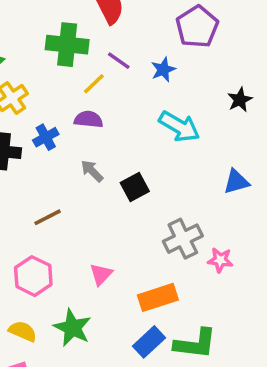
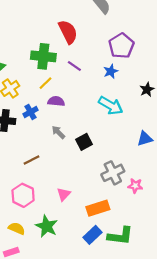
blue star: (163, 70) -> (111, 71), moved
yellow line: (94, 84) -> (45, 83), moved

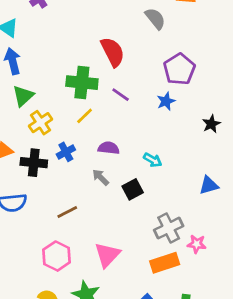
purple semicircle: (56, 101) -> (109, 148), moved
cyan arrow: (111, 106) -> (153, 160), moved, size x0.6
pink triangle: (64, 194) -> (107, 255), size x1.5
orange rectangle: (98, 208) -> (165, 263), moved

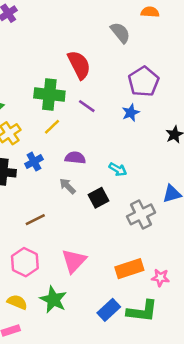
gray cross: (169, 228) -> (141, 214), moved
pink star: (197, 244) -> (160, 278), moved

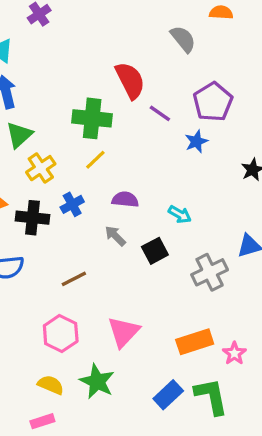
purple line: (87, 106) -> (160, 113), moved
pink star: (160, 278) -> (234, 353), turned 30
green L-shape: (142, 311) -> (211, 396), turned -108

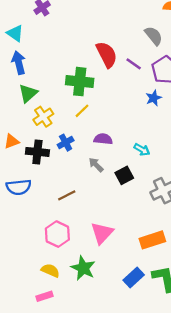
gray semicircle: (183, 39) -> (154, 36), moved
purple line: (160, 113) -> (134, 64), moved

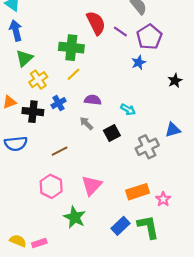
yellow semicircle: (50, 270) -> (18, 241), moved

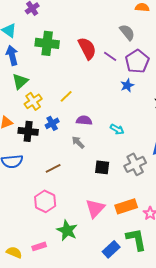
green cross: (71, 48) -> (47, 43), moved
black square: (112, 133) -> (102, 167), moved, turned 35
pink triangle: (92, 185) -> (95, 208), moved
blue rectangle: (120, 226) -> (111, 249), moved
pink rectangle: (39, 243) -> (39, 246), moved

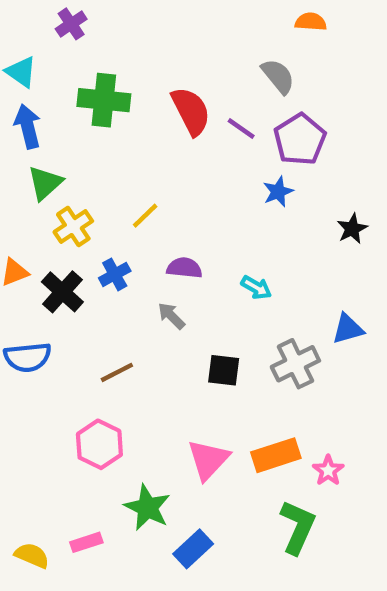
black cross: (28, 131) -> (62, 292), turned 36
green L-shape: (136, 239) -> (298, 527), turned 35
blue rectangle: (111, 249) -> (193, 549), moved

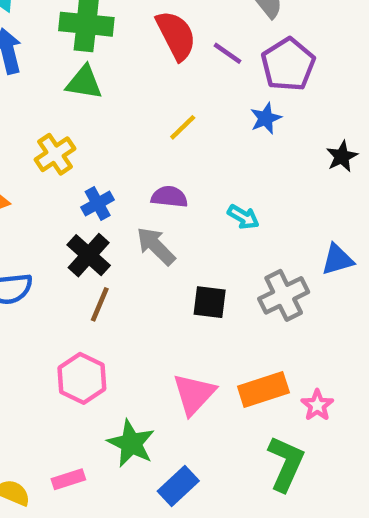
green triangle: (45, 183) -> (84, 82), moved, turned 51
yellow line: (145, 216) -> (183, 127), moved
black cross: (62, 292) -> (89, 255), moved
gray arrow: (171, 316) -> (156, 246), size x1.4
brown line: (117, 372) -> (100, 304), turned -40

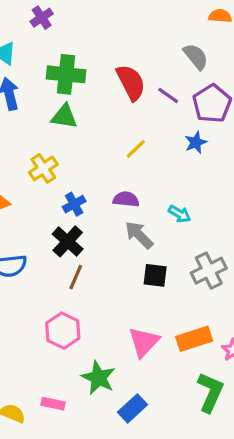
gray arrow: (156, 246) -> (139, 235), moved
pink rectangle: (68, 479) -> (53, 404), turned 30

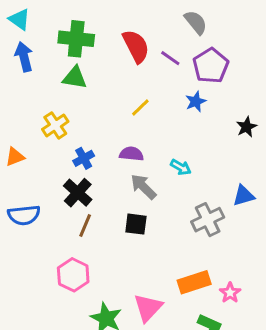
black square: (155, 275) -> (136, 224), moved
pink triangle: (144, 342) -> (148, 308), moved

